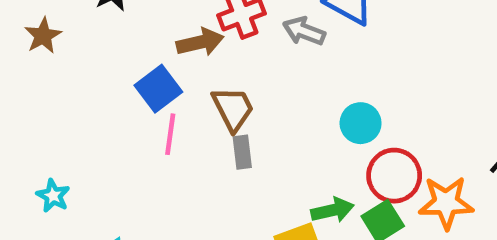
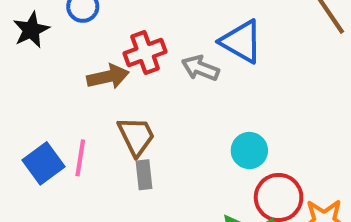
blue square: (158, 89) -> (43, 163), moved

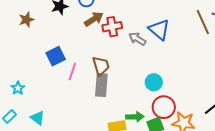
brown arrow: (108, 77) -> (94, 19), moved, turned -30
blue square: (43, 163) -> (56, 56), moved
gray rectangle: (144, 175) -> (101, 85), size x1.6

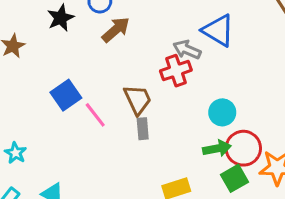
red cross: (112, 27) -> (176, 71), moved
pink line: (72, 72) -> (95, 115), turned -48
gray rectangle: (101, 85) -> (143, 129), size x0.6
green arrow: (135, 117) -> (217, 148), moved

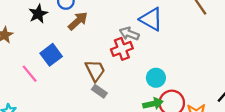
blue square: (66, 95) -> (51, 55), moved
pink line: (95, 115) -> (30, 74), moved
gray rectangle: (143, 129) -> (99, 91), turned -48

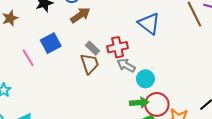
gray arrow: (129, 34) -> (126, 65), moved
gray rectangle: (99, 91) -> (92, 48), moved

